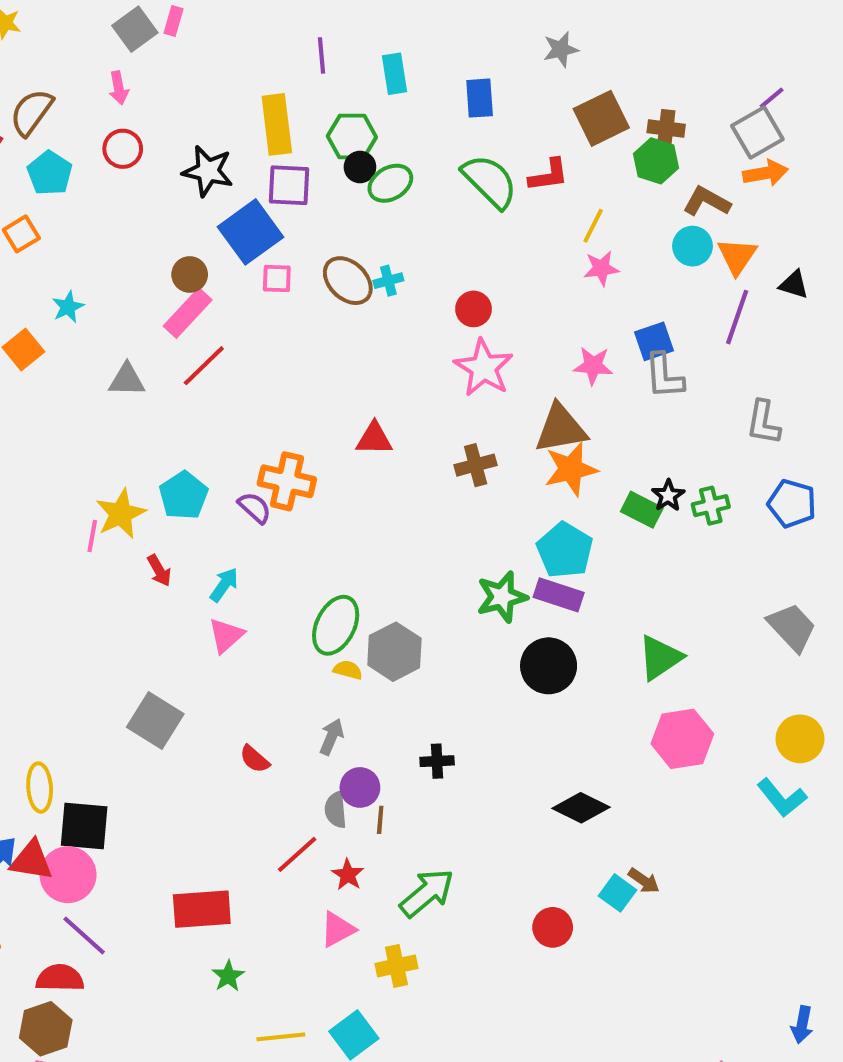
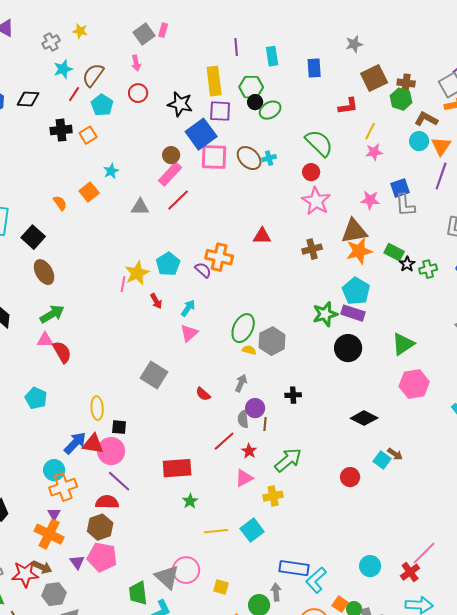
green semicircle: (490, 181) -> (319, 143), moved
pink square: (277, 279) -> (214, 157), size x1.8
green rectangle: (642, 510) -> (394, 252), moved
black square: (84, 826) -> (119, 427), size x0.6

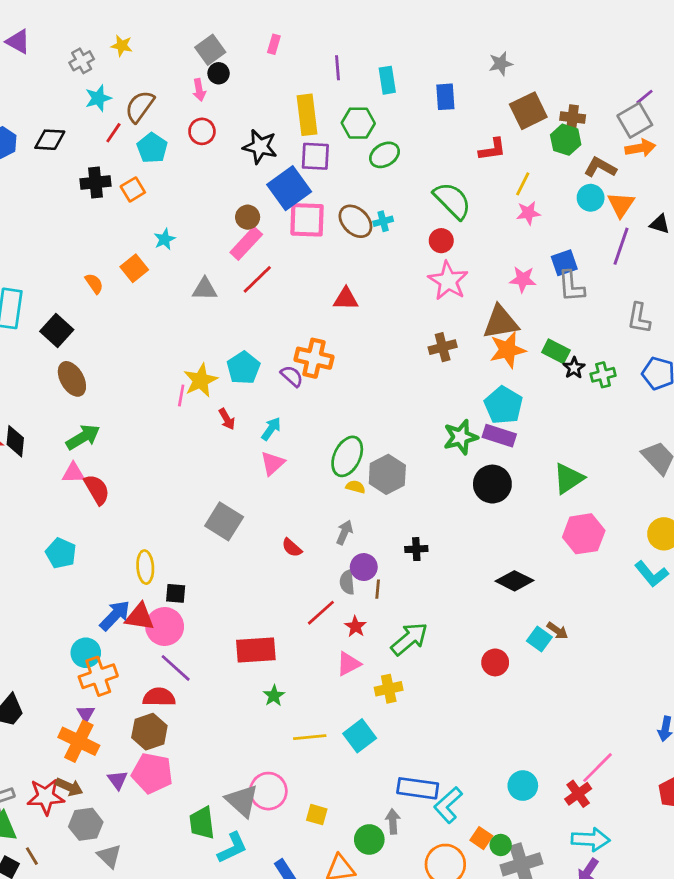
pink rectangle: (163, 30) -> (274, 44), moved
black circle: (255, 102) -> (219, 73), moved
red triangle: (262, 236) -> (346, 299), moved

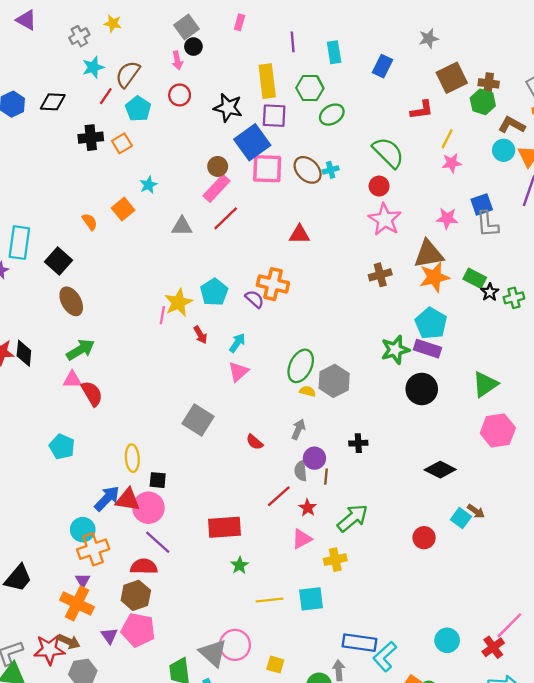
blue rectangle: (445, 97) -> (383, 66), turned 30
cyan square: (360, 736) -> (311, 599), turned 30

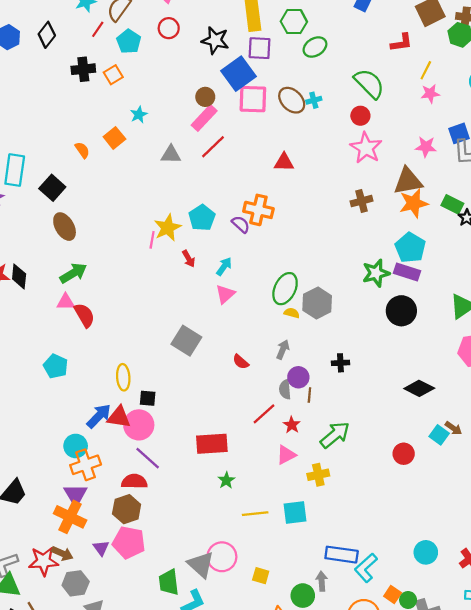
black diamond: (53, 102) -> (47, 35), turned -55
purple triangle: (83, 580) -> (76, 495), size x1.6

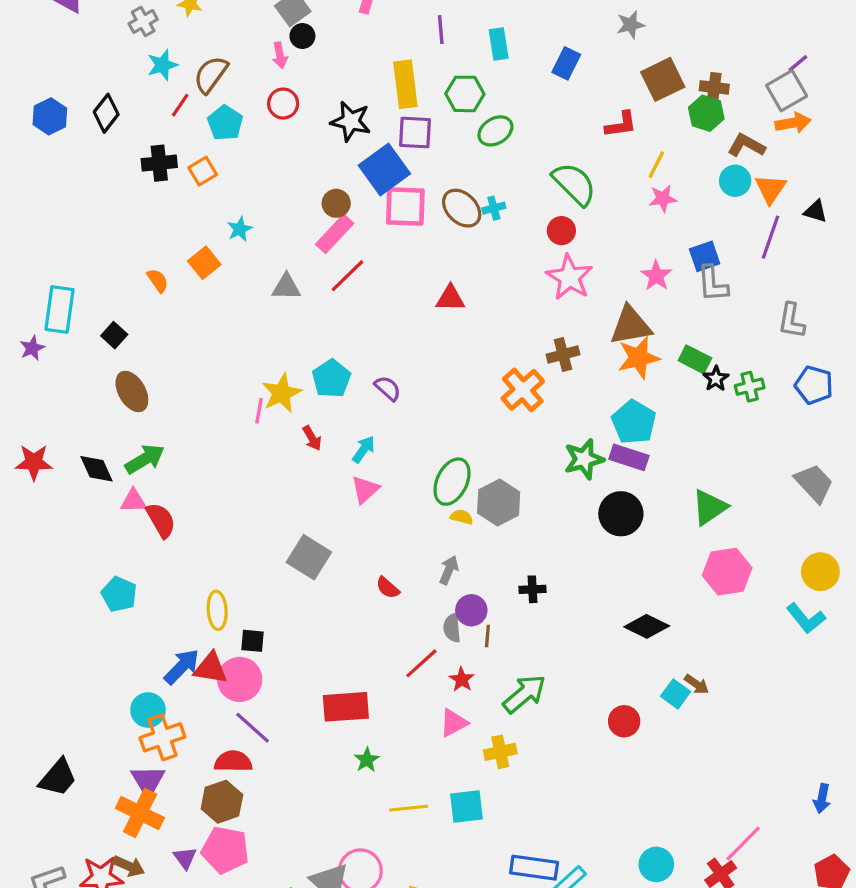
pink star: (426, 147) -> (656, 276), turned 30
black square: (52, 188) -> (114, 335), size x0.7
orange cross: (258, 210) -> (523, 390), moved, turned 36
black diamond: (19, 276) -> (97, 469), moved, turned -30

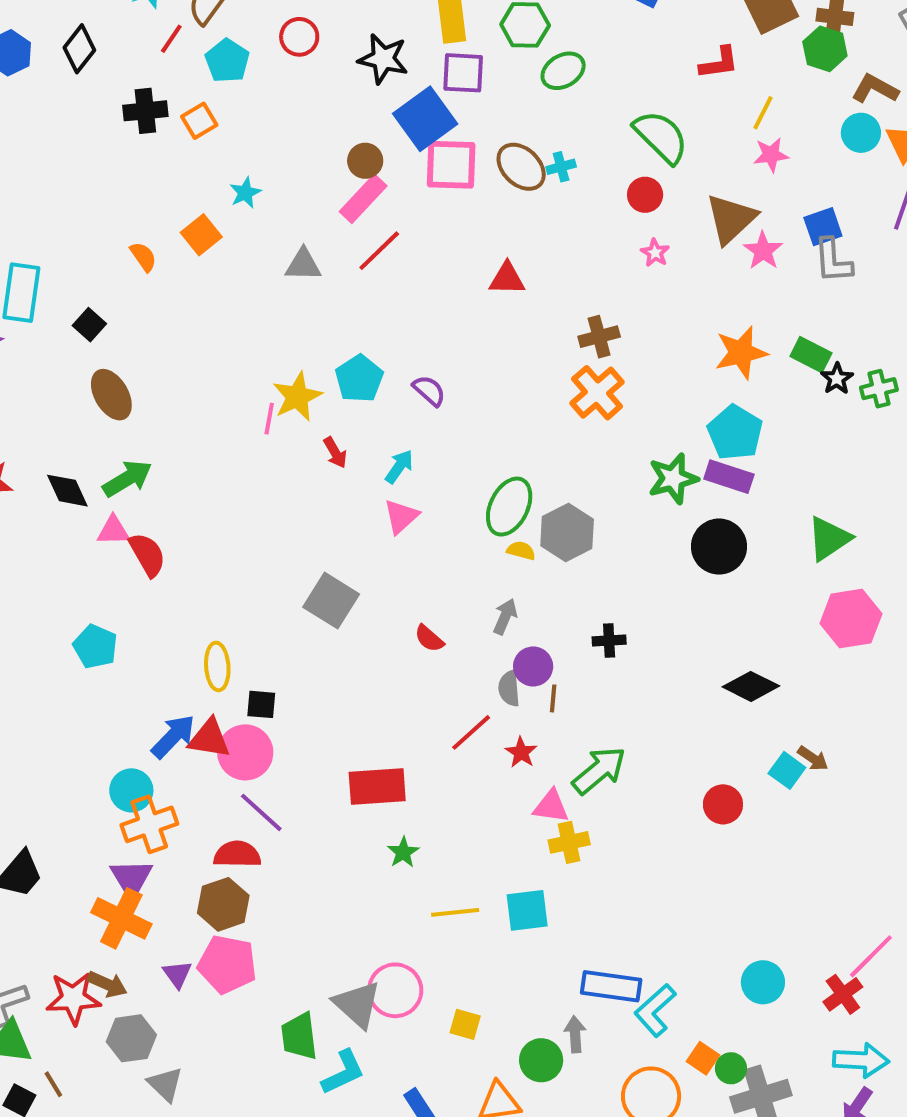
pink star: (569, 277) -> (655, 253), size x0.5
brown triangle: (631, 326) -> (731, 219), moved, turned -33
brown cross: (563, 354) -> (599, 337), moved
pink triangle: (454, 723) -> (551, 806), moved, turned 36

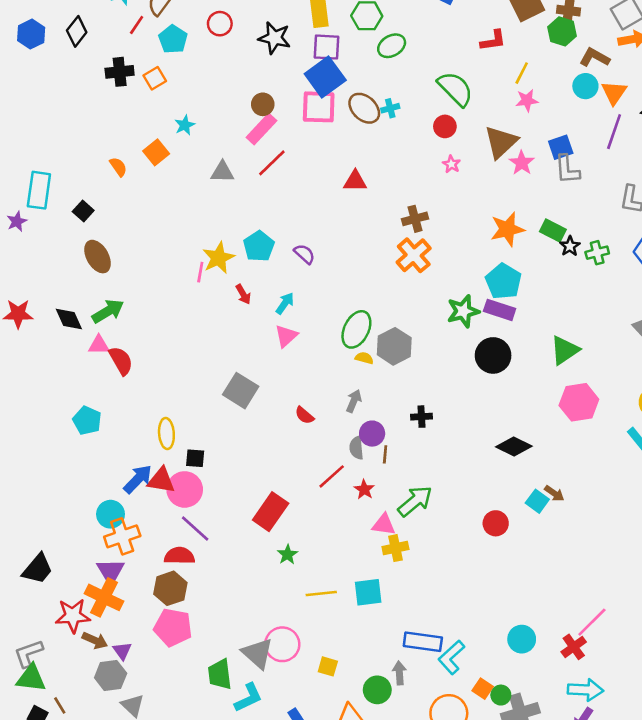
blue square: (425, 119) -> (325, 77), moved
red rectangle: (377, 786) -> (271, 512), turned -51
purple triangle: (177, 974) -> (122, 651), moved
red star: (73, 998) -> (73, 616), moved

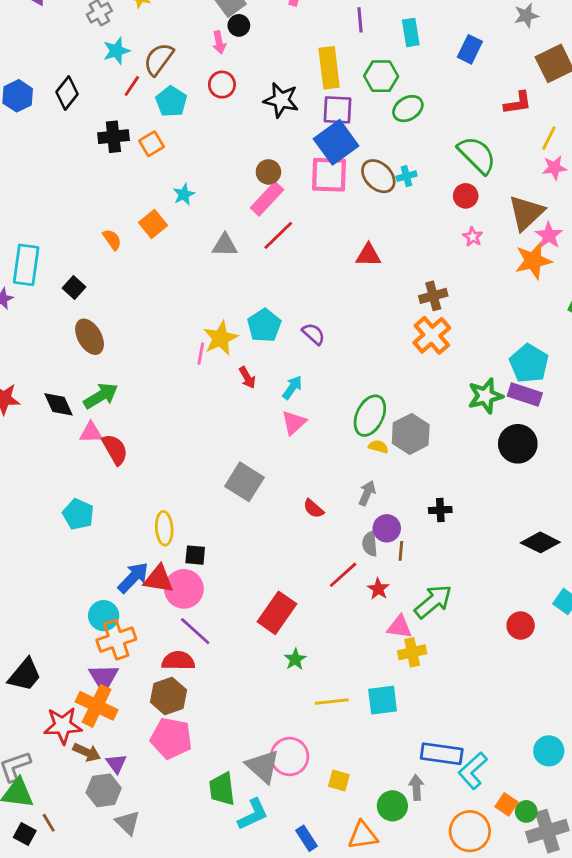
orange star: (507, 229) -> (533, 261), moved

